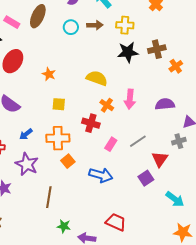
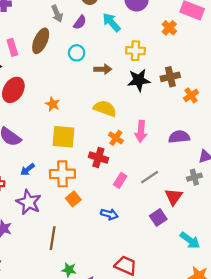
pink rectangle: (12, 22) -> (12, 47), turned 42
brown arrow: (95, 25) -> (103, 69), moved
yellow square: (59, 104) -> (64, 137), size x1.6
blue arrow: (101, 175) -> (109, 214), size x0.7

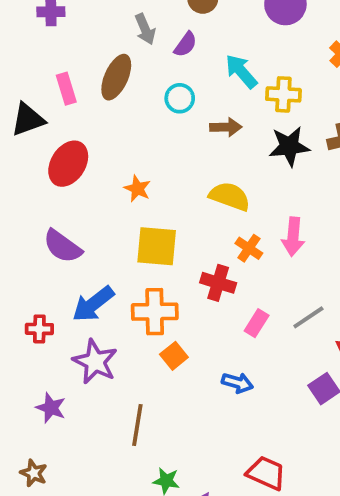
cyan arrow: (111, 22) -> (241, 71), moved
blue arrow: (28, 169) -> (93, 304), size x1.6

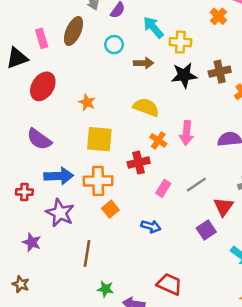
red cross: (218, 283) -> (139, 163), turned -30
blue arrow: (93, 304) -> (59, 176), turned -144

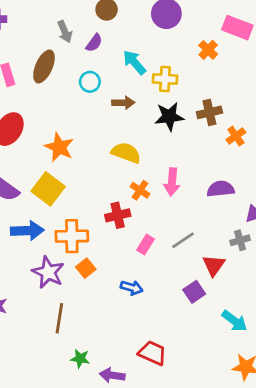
orange star: (87, 102) -> (59, 147), size x1.5
yellow square: (99, 139) -> (48, 189), moved, turned 32
purple star: (60, 213) -> (48, 272), moved

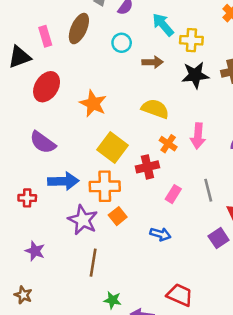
yellow square: (48, 189) -> (113, 148), moved
gray line: (183, 240) -> (208, 190), turned -70

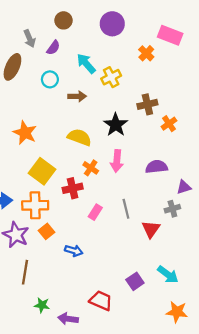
yellow cross: (191, 40) -> (111, 77), turned -30
black star: (195, 75) -> (116, 125), moved, turned -30
blue arrow: (160, 234) -> (74, 251), moved
purple square: (219, 238) -> (135, 281), moved

